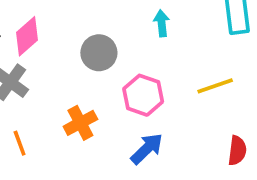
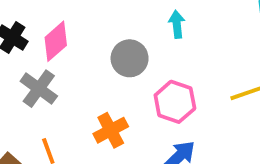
cyan arrow: (162, 23) -> (177, 24), moved

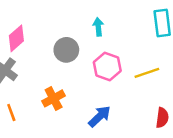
pink hexagon: (175, 102) -> (107, 66), moved

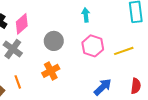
gray circle: (66, 50) -> (54, 41), moved
blue arrow: (100, 116) -> (103, 87), moved

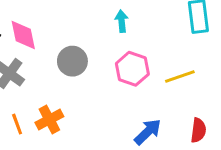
pink diamond: (22, 24) -> (23, 35), turned -60
orange cross: (51, 71) -> (49, 120), moved

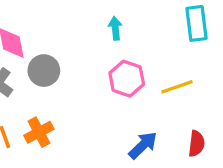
gray circle: (72, 61) -> (44, 71), moved

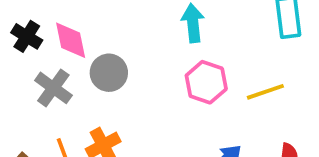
cyan arrow: (115, 28) -> (193, 23), size x1.4

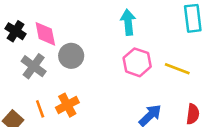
yellow line: (265, 92) -> (177, 69), turned 40

